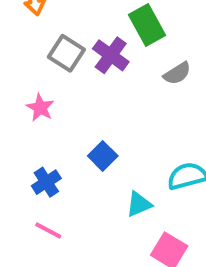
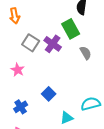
gray semicircle: (177, 73) -> (86, 53), turned -88

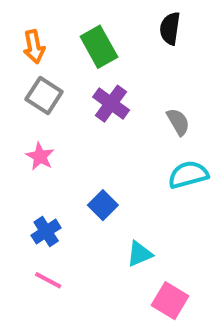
green rectangle: (71, 29) -> (99, 47), moved
gray square: (31, 43) -> (44, 95), moved
cyan semicircle: (91, 104) -> (188, 175), moved

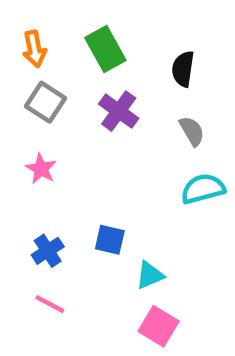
black semicircle: (170, 28) -> (183, 69), moved
blue square: (103, 205) -> (110, 240), moved, turned -32
pink square: (170, 301) -> (159, 326), moved

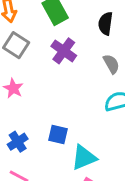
cyan triangle: (150, 275) -> (84, 158), size x1.4

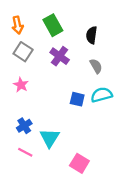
blue square: (58, 135) -> (77, 99), moved
cyan triangle: (84, 158) -> (50, 138), moved, turned -35

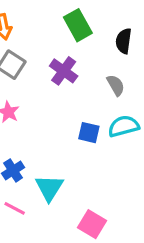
green rectangle: (53, 25) -> (78, 25), moved
black semicircle: (92, 35) -> (124, 41), moved

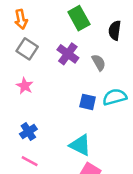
gray semicircle: (116, 85) -> (99, 62), moved
cyan triangle: (49, 188) -> (80, 145), moved, turned -35

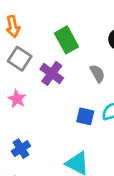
green rectangle: (79, 18) -> (67, 40), moved
purple cross: (68, 54) -> (52, 73), moved

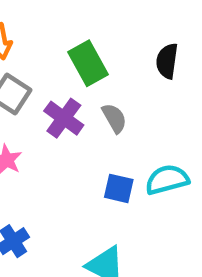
gray semicircle: (97, 73) -> (114, 118), moved

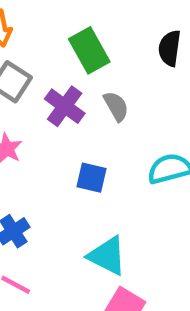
blue square: (119, 188) -> (92, 178), moved

